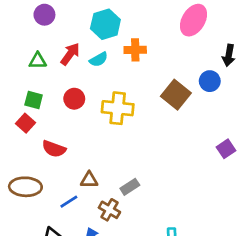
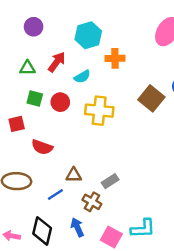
cyan semicircle: (99, 59) -> (82, 77), moved
green square: (34, 100) -> (35, 98), moved
red square: (25, 123) -> (17, 124), turned 35

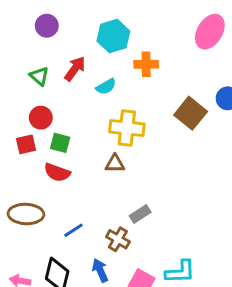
green triangle: (27, 68) -> (39, 76), turned 42
green square: (35, 98) -> (60, 143), moved
red circle: (60, 102) -> (41, 118), moved
brown triangle: (74, 175) -> (115, 164), moved

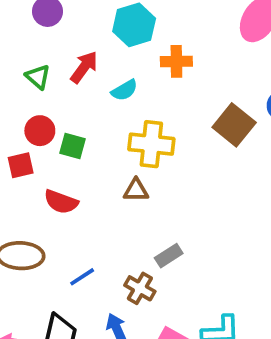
green square: (60, 143) -> (73, 146), moved

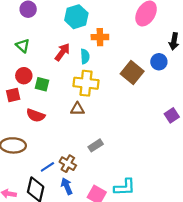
red arrow: (84, 67) -> (62, 52), moved
cyan semicircle: (124, 90) -> (85, 56), moved, turned -64
blue line: (82, 277) -> (47, 167), moved
brown cross: (140, 288) -> (68, 164), moved

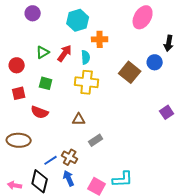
green triangle: (23, 46) -> (43, 52), moved, turned 48
red circle: (24, 76) -> (17, 65), moved
brown triangle: (77, 109) -> (79, 119), moved

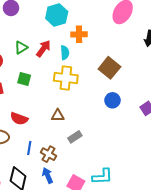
blue circle: (155, 62) -> (112, 100), moved
red semicircle: (40, 112) -> (19, 119), moved
blue line: (51, 160) -> (29, 148), moved, turned -48

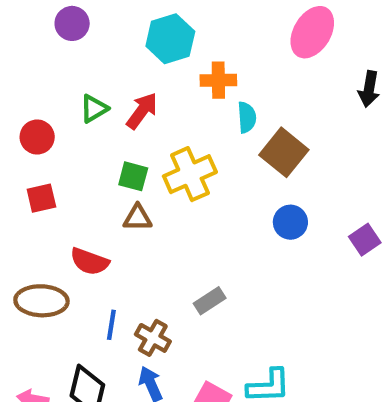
cyan semicircle: (65, 53) -> (247, 117), moved
yellow cross: (66, 78) -> (190, 174), turned -30
green square: (24, 79) -> (133, 176), moved
brown triangle: (58, 116) -> (138, 218), moved

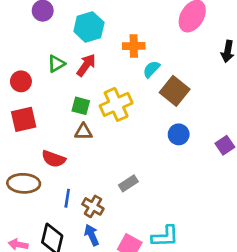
cyan hexagon: (170, 39) -> (89, 27), moved
cyan semicircle: (247, 117) -> (151, 69), turned -132
red square: (41, 198) -> (24, 119), size x1.4

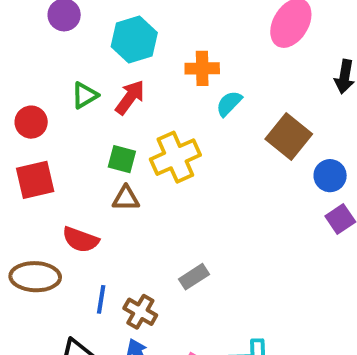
brown square: (175, 91) -> (289, 136), moved
blue circle: (179, 134) -> (330, 176), moved

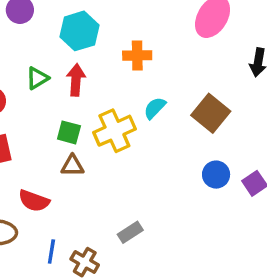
red arrow: (130, 97) -> (76, 80), turned -32
cyan semicircle: (229, 104) -> (155, 108), moved
blue circle: (330, 176) -> (216, 175), moved

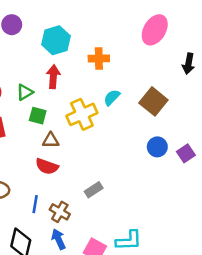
green triangle: (37, 78) -> (25, 92), moved
green square: (69, 132) -> (38, 116), moved
red semicircle: (34, 201) -> (47, 166), moved

